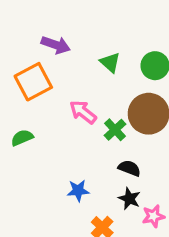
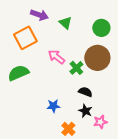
green triangle: (110, 62) -> (65, 23), moved
green semicircle: (22, 138) -> (18, 73), size x1.5

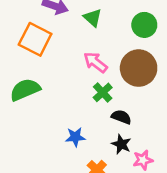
orange square: (25, 38) -> (35, 39), turned -35
pink arrow: (56, 57) -> (95, 62), moved
green cross: (76, 68) -> (103, 92), moved

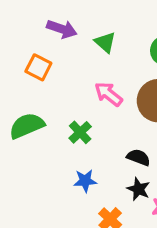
orange square: (35, 39) -> (38, 67), size x0.7
green cross: (103, 92) -> (80, 132), moved

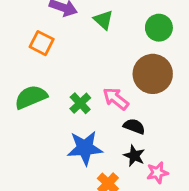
pink arrow: (108, 94) -> (116, 99), moved
blue star: (85, 181) -> (85, 148), size x1.6

